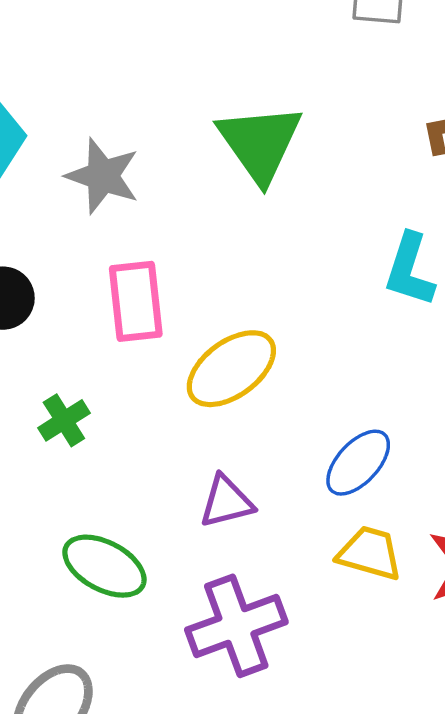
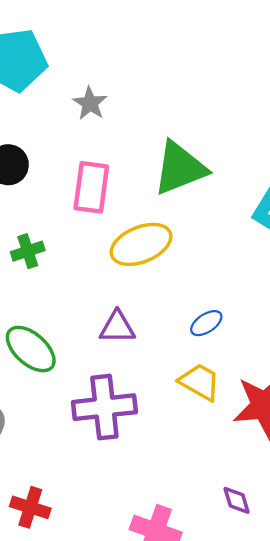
green triangle: (260, 143) -> (180, 168), moved, turned 30
gray star: (103, 176) -> (90, 103), size x0.7
blue ellipse: (358, 463) -> (206, 323), size x0.7

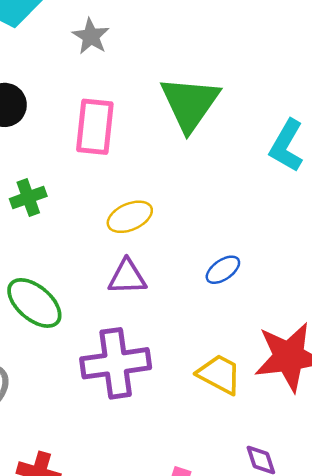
green triangle: (180, 168) -> (190, 103), turned -32
yellow ellipse: (141, 244) -> (130, 217), moved, size x0.7
yellow trapezoid: (200, 382) -> (219, 374), moved

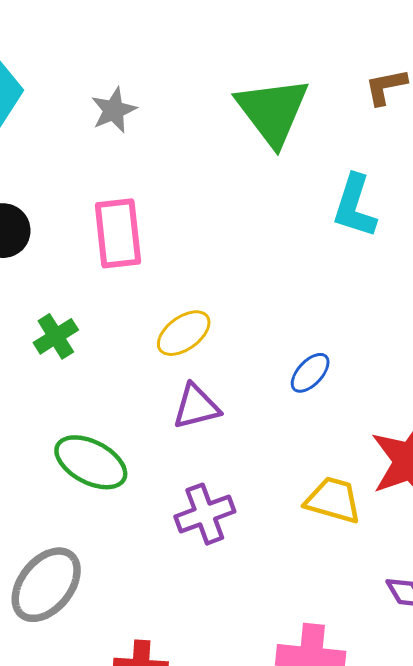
gray star: (91, 36) -> (114, 110), moved, turned 30
green triangle: (190, 103) -> (273, 111), moved
purple cross: (116, 363) -> (205, 514), size x0.7

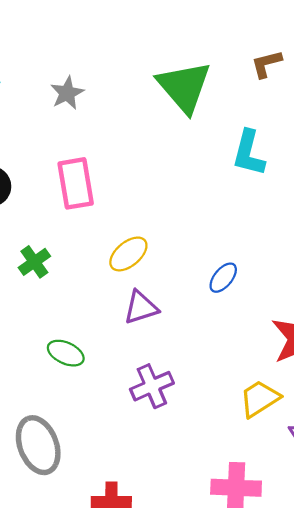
green ellipse: (91, 462) -> (66, 353), size x0.7
yellow trapezoid: (333, 500) -> (260, 399), moved, turned -45
gray ellipse: (46, 585) -> (38, 445), turned -56

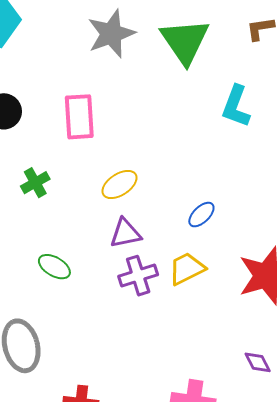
gray star: (67, 93) -> (111, 34), moved, size x1.6
purple cross: (152, 386) -> (138, 276), moved
yellow trapezoid: (260, 399) -> (187, 269), moved

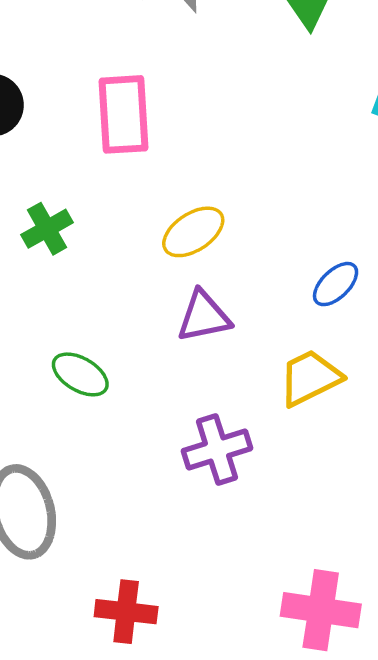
purple cross: (138, 276) -> (217, 450), moved

